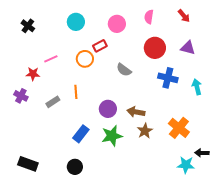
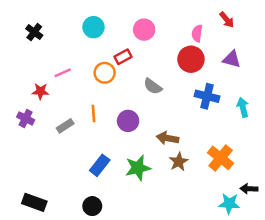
pink semicircle: (149, 17) -> (197, 33), moved
purple circle: (108, 109) -> (128, 121), moved

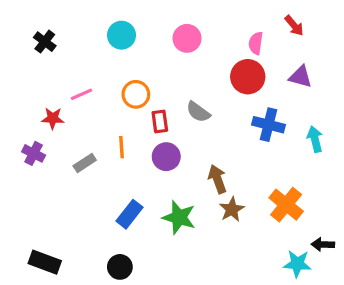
red rectangle: (123, 57) -> (160, 121), moved, turned -70
brown arrow: (168, 138) -> (217, 179), turned 60
green star: (138, 168) -> (179, 217), turned 30

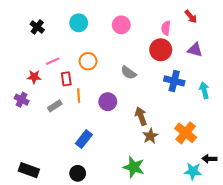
black cross: (45, 42) -> (37, 27), moved
red rectangle: (160, 121) -> (66, 79), moved
green star: (179, 217) -> (134, 167), moved

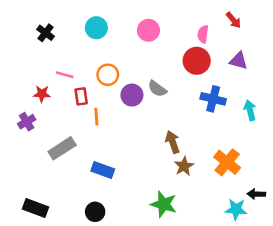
pink line: (53, 61) -> (65, 75), turned 40
purple cross: (22, 100) -> (27, 122), turned 32
purple circle: (108, 102) -> (132, 95), moved
gray rectangle: (55, 106) -> (62, 148), moved, size x1.5
blue rectangle: (84, 139) -> (103, 170), turned 72

